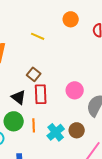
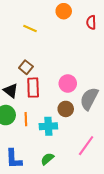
brown circle: (77, 130) -> (66, 109), moved
cyan cross: (56, 132) -> (48, 126), turned 36

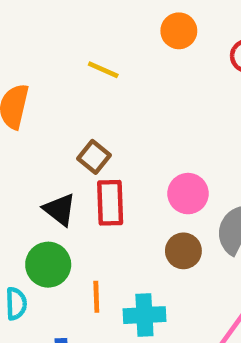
orange line: (26, 119) -> (96, 297), moved
cyan cross: (48, 126) -> (144, 315), moved

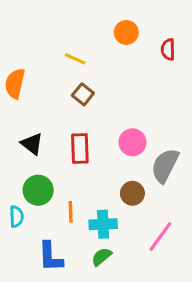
brown square: (94, 157) -> (83, 94), moved
black triangle: (60, 210) -> (32, 144), moved
brown circle: (183, 251) -> (132, 193), moved

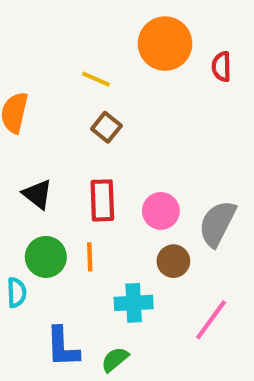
orange circle: (126, 32) -> (165, 44), size x1.6
pink circle: (132, 142) -> (161, 211), moved
orange line: (71, 212) -> (90, 257), moved
green semicircle: (102, 257) -> (115, 359), moved

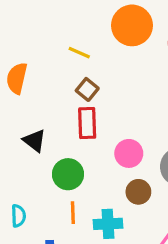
red rectangle: (102, 200) -> (87, 123), moved
green circle: (46, 257) -> (68, 174), moved
orange line: (90, 257) -> (73, 213), moved

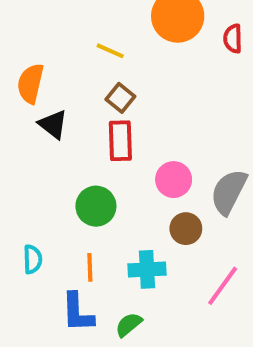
black triangle: (34, 141) -> (53, 124), moved
orange line: (73, 213) -> (90, 267), moved

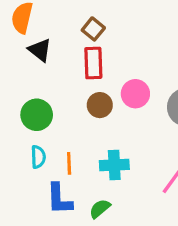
green circle: (96, 206) -> (37, 115), moved
brown circle: (186, 229) -> (100, 105), moved
cyan semicircle: (33, 259) -> (38, 157), moved

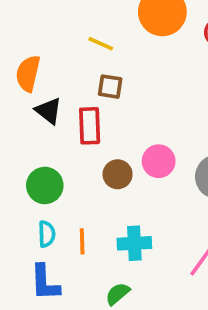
brown square: (93, 29) -> (110, 87), turned -30
red rectangle: (93, 63) -> (90, 126), moved
blue L-shape: (59, 199) -> (45, 283), moved

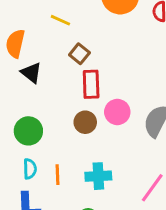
yellow line: (101, 44) -> (60, 20), moved
brown square: (110, 87) -> (79, 54), turned 30
red rectangle: (90, 126) -> (91, 84), moved

